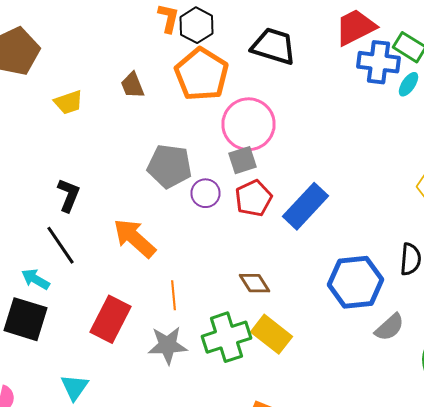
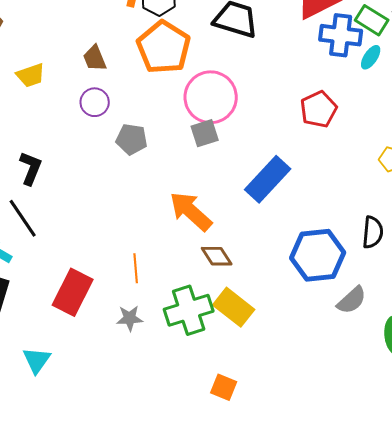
gray pentagon: (170, 166) -> (132, 139), size x0.7
purple circle: (206, 193) -> (95, 102), moved
red pentagon: (254, 198) -> (319, 109), moved
orange arrow: (134, 238) -> (191, 211), moved
gray star: (168, 345) -> (130, 318), size x0.7

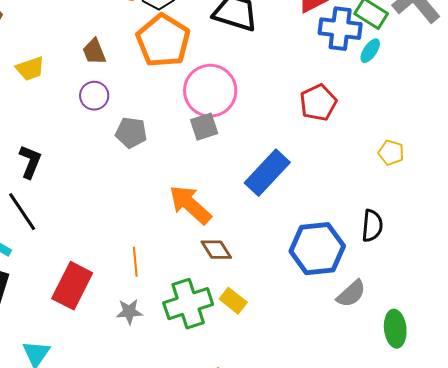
yellow rectangle: (234, 307) -> (233, 301), size x0.7

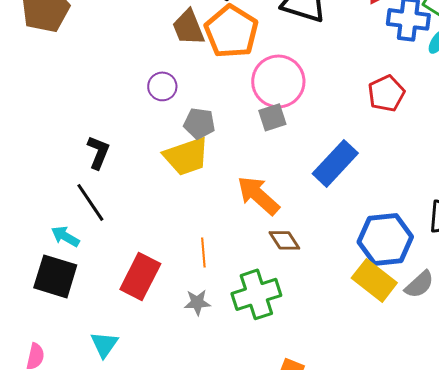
brown trapezoid: (94, 52) -> (188, 27), moved, size x1.4
yellow trapezoid: (30, 69) -> (186, 156), moved, size x1.6
yellow rectangle: (233, 301) -> (374, 280), moved, size x1.6

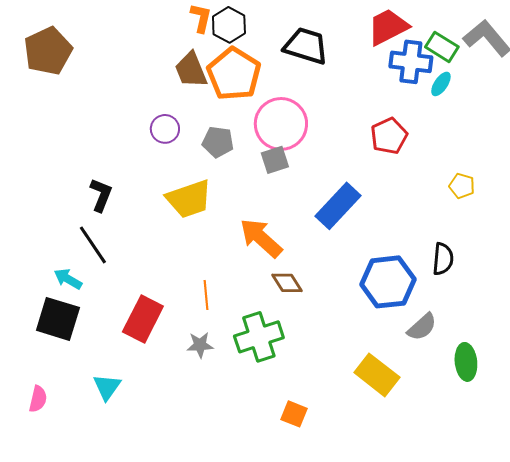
gray pentagon: (199, 123) -> (218, 142), moved
yellow rectangle: (374, 280) -> (377, 375), moved

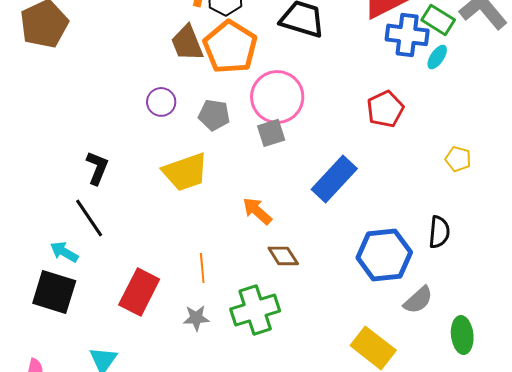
orange arrow: (261, 238) -> (257, 211), size x0.7

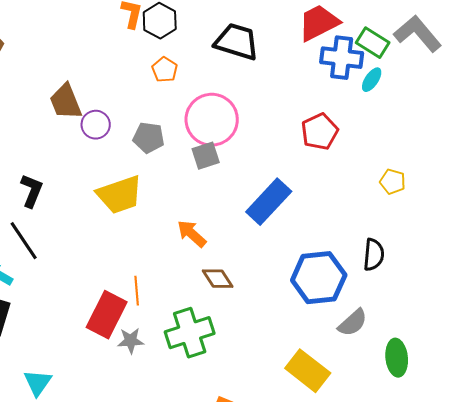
brown trapezoid: (187, 43) -> (66, 102), moved
orange pentagon: (230, 47) -> (165, 70), size x0.5
red rectangle: (139, 292) -> (107, 315), moved

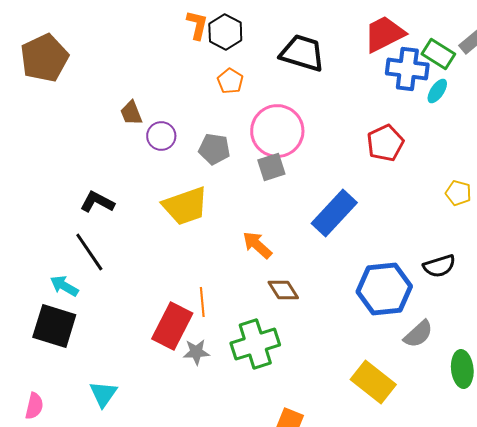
brown trapezoid: (66, 102) -> (131, 113), size x0.7
black L-shape: (32, 191) -> (97, 202), turned -84
black semicircle: (374, 255) -> (439, 266), turned 68

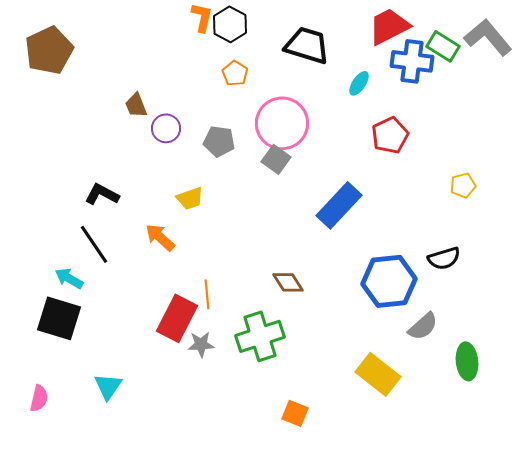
cyan ellipse: (437, 91) -> (359, 83), moved
gray square: (271, 167) -> (276, 159), turned -36
yellow pentagon: (458, 193) -> (463, 185), turned -30
yellow trapezoid: (185, 206) -> (190, 198), size x0.6
orange arrow: (257, 245) -> (160, 237), moved

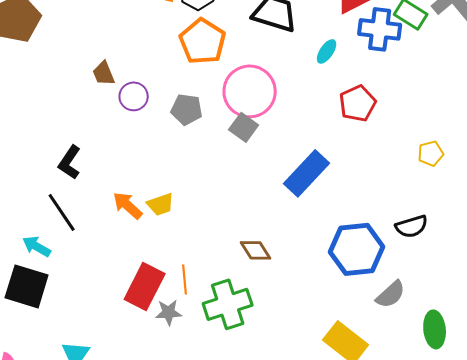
orange pentagon: (235, 73) -> (203, 41), size x1.8
black L-shape: (102, 194) -> (70, 162), turned -84
yellow trapezoid: (190, 198) -> (161, 204), moved
orange line: (207, 294) -> (185, 279), moved

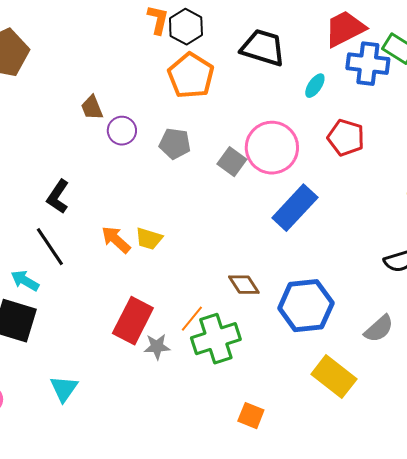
pink circle: (250, 91) -> (272, 148), moved
red pentagon: (358, 103) -> (346, 138), turned -30
yellow trapezoid: (161, 204) -> (149, 239), turned 36
blue hexagon: (357, 249) -> (306, 306), moved
orange line: (185, 279) -> (192, 319), moved, turned 44

